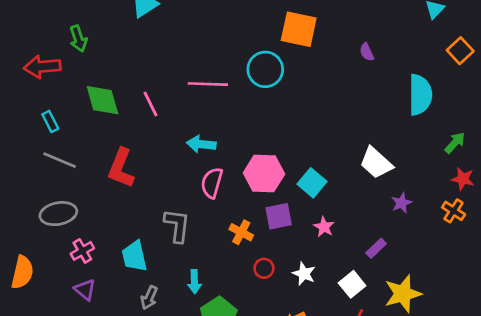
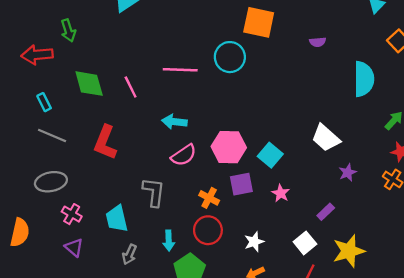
purple semicircle: (367, 52) -> (318, 42), turned -70
pink semicircle: (212, 183) -> (184, 155), turned -140
pink cross: (82, 251) -> (72, 214), turned -30
red circle: (264, 268) -> (208, 230), moved, size x1.6
white star: (304, 274) -> (254, 242), moved, turned 30

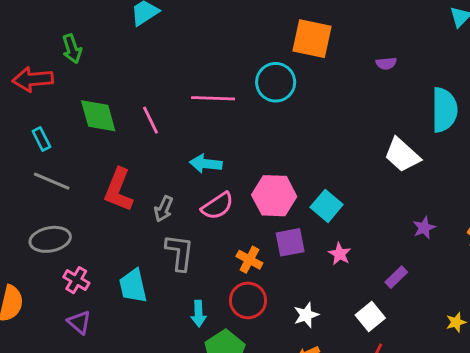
white trapezoid: (326, 138) -> (402, 155), moved
yellow star: (349, 251) -> (456, 322), moved, size x0.5
gray arrow: (129, 254) -> (164, 209), moved

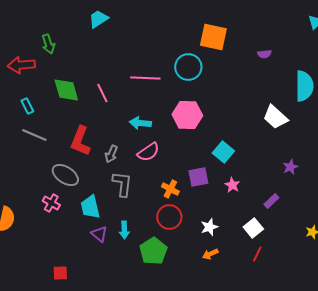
pink hexagon: (274, 196) -> (187, 115), moved
gray ellipse: (50, 239) -> (65, 175), moved, turned 44
cyan arrow: (199, 314) -> (124, 230), moved
purple triangle: (79, 322) -> (99, 234), moved

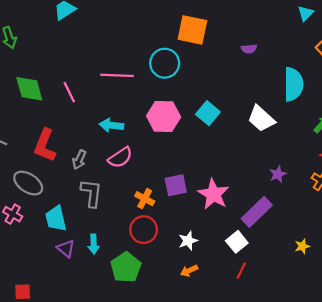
cyan square: (223, 152) -> (208, 113), moved
pink star: (232, 185) -> (213, 194), size x1.8
purple rectangle: (271, 201) -> (257, 212), size x1.8

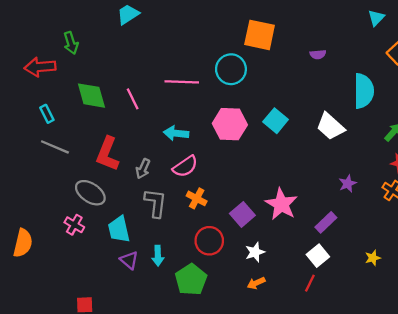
purple square: (176, 185) -> (242, 214), moved, turned -30
orange cross: (145, 199) -> (197, 198), moved
purple rectangle: (257, 212) -> (326, 222), size x0.7
white square: (237, 242) -> (318, 256), moved

